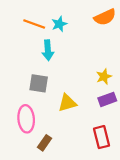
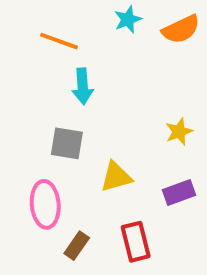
cyan star: (59, 24) -> (128, 19), moved
purple rectangle: (107, 99) -> (179, 193), moved
red rectangle: (102, 137) -> (136, 242), moved

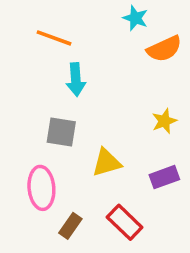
cyan star: (128, 19) -> (135, 18), moved, turned -30
orange semicircle: (181, 29) -> (164, 49), moved
red rectangle: (136, 242) -> (125, 222), turned -32

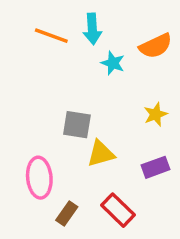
cyan star: (135, 18) -> (113, 63), moved
cyan arrow: (76, 79) -> (92, 29), moved
gray square: (61, 132) -> (77, 125), moved

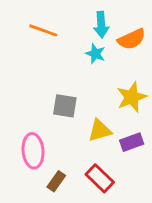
cyan arrow: (92, 29) -> (101, 25), moved
yellow star: (156, 114) -> (132, 97), size x1.5
yellow triangle: (101, 154) -> (100, 130), moved

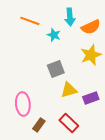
cyan star: (95, 54) -> (54, 35), moved
yellow star: (132, 97) -> (91, 55), moved
gray square: (65, 106) -> (56, 69), moved, turned -30

